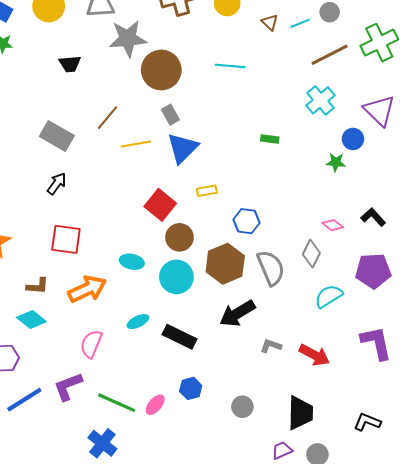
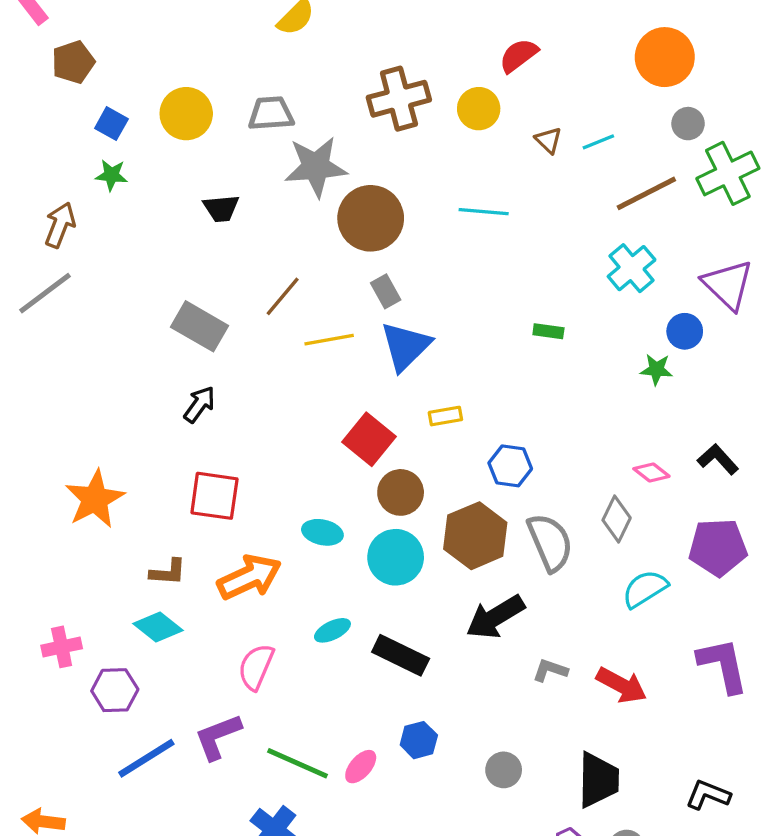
gray circle: (330, 12) -> (688, 124), moved

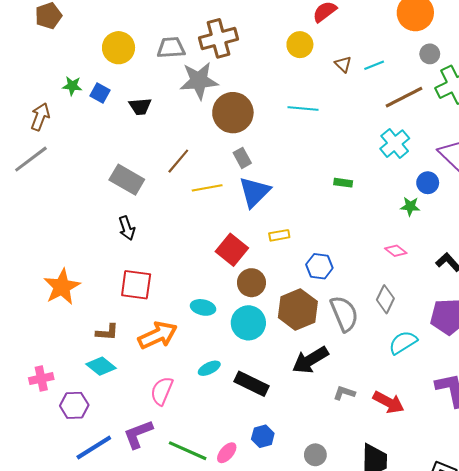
brown cross: (399, 99) -> (218, 38), moved
blue square: (111, 124) -> (100, 93), moved
black arrow: (200, 404) -> (127, 228), turned 125
pink diamond: (651, 473) -> (396, 251), moved

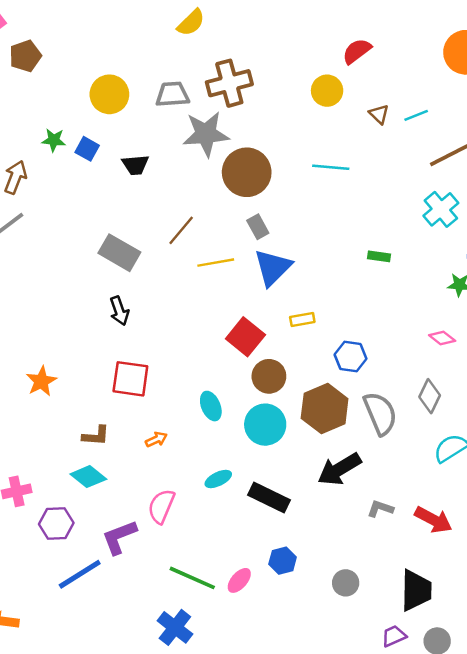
orange star: (62, 287) -> (41, 381), size x0.7
cyan ellipse: (203, 307) -> (211, 406), turned 55
orange arrow: (158, 335) -> (156, 439), size x0.5
purple L-shape: (138, 434) -> (119, 537), moved

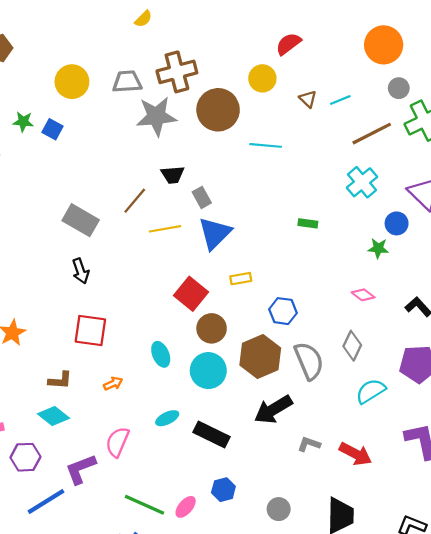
yellow semicircle: (191, 23) -> (143, 19), size x0.7
black trapezoid: (135, 165) -> (173, 175), moved
brown circle: (247, 172) -> (218, 110), moved

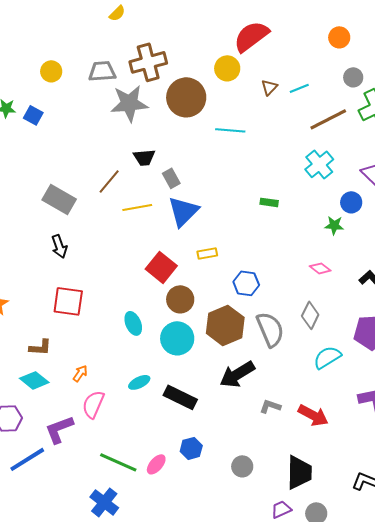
red semicircle: (288, 44) -> (251, 36), size x1.5
orange circle: (384, 45) -> (339, 37), size x0.6
yellow circle: (72, 82) -> (51, 71), size x0.7
brown triangle: (308, 99) -> (269, 87), turned 30
orange arrow: (113, 384) -> (80, 373), moved, turned -30

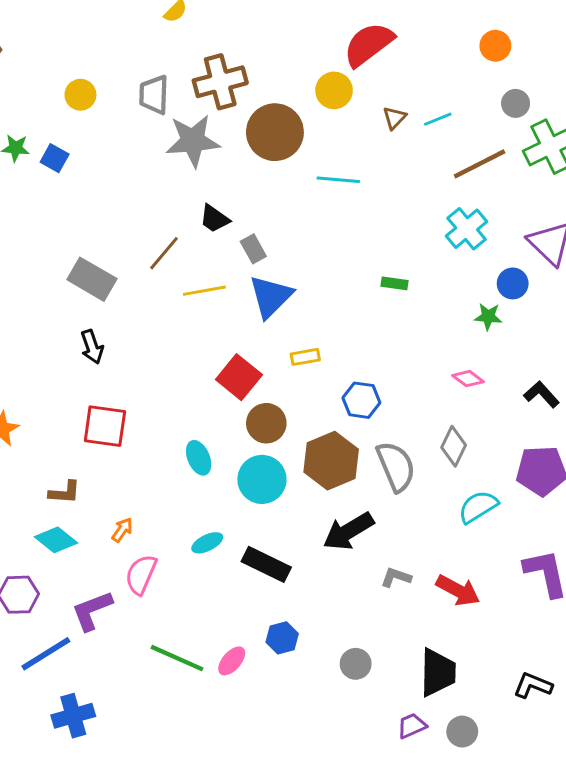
gray trapezoid: (102, 71) -> (154, 95), turned -84
black trapezoid: (144, 157) -> (214, 219), turned 40
blue cross: (104, 502) -> (73, 716), moved, turned 36

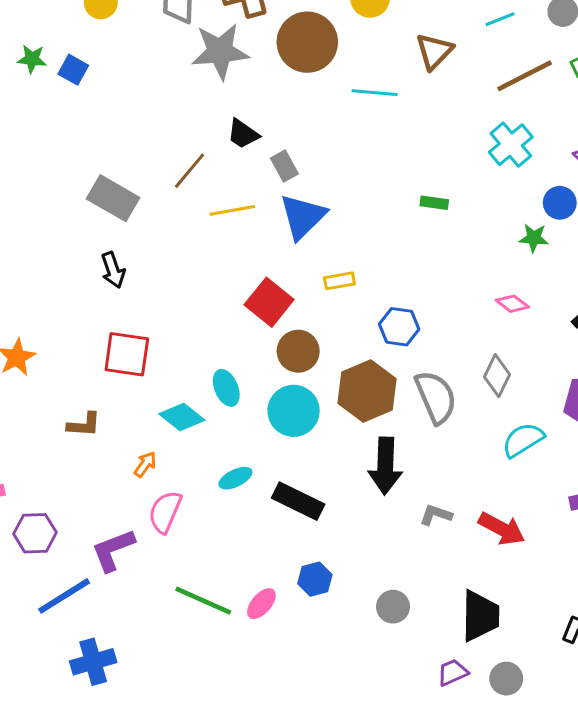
brown triangle: (395, 118) -> (434, 51), moved, size x1.5
cyan line: (438, 119) -> (500, 19), moved
black arrow: (348, 531) -> (385, 466), turned -57
cyan diamond: (56, 540) -> (182, 417), moved

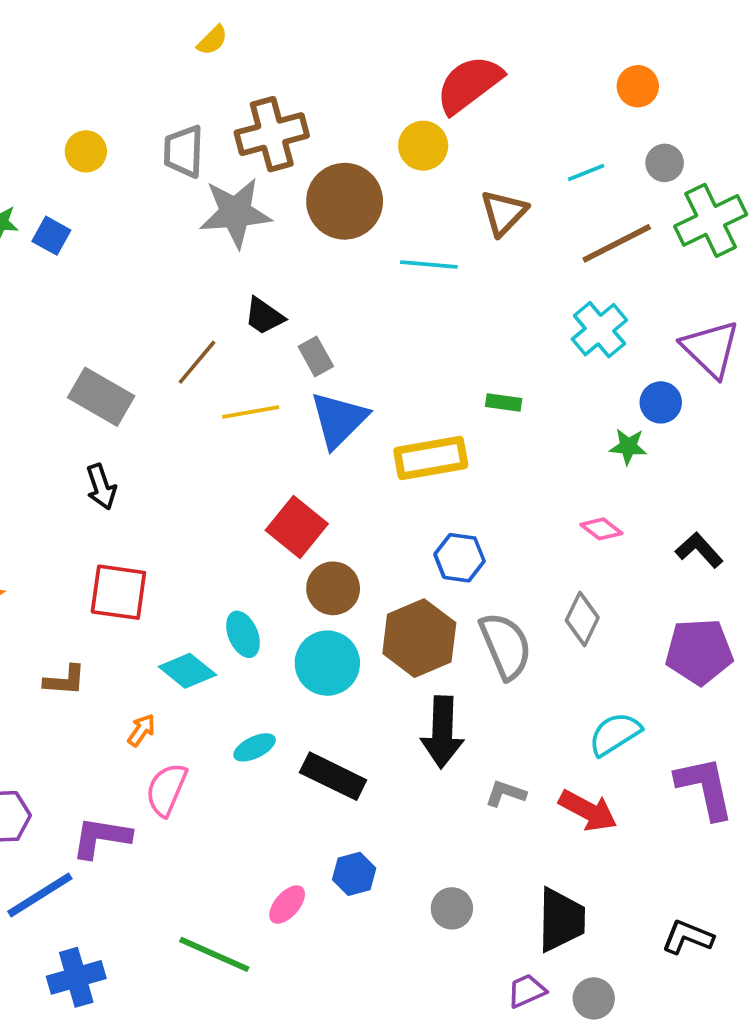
yellow rectangle: (339, 281) -> (431, 458), moved, size x1.8
cyan semicircle: (523, 440) -> (615, 734), moved
purple L-shape: (113, 550) -> (101, 837), turned 30
green line: (203, 601) -> (214, 954), moved

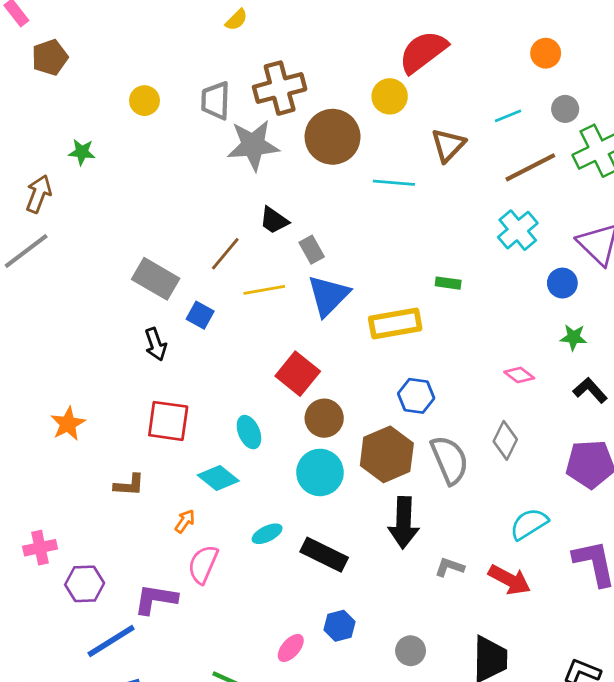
blue square: (51, 236) -> (200, 315), moved
green star: (628, 447) -> (574, 337), moved
cyan ellipse: (243, 634) -> (249, 432), moved

